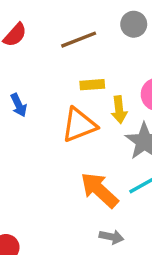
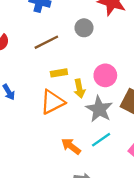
orange arrow: (99, 190) -> (71, 146), size x0.7

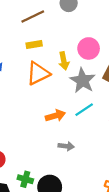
yellow rectangle: (59, 73) -> (34, 45), moved
orange arrow: (71, 146) -> (55, 116), turned 126

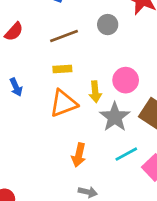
cyan line: (84, 110) -> (126, 154), moved
orange arrow: (55, 116) -> (79, 155), turned 114

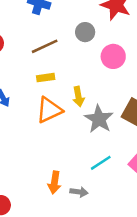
pink circle: (126, 80) -> (113, 56), moved
cyan line: (126, 154) -> (101, 163), moved
orange arrow: (79, 155) -> (54, 182), moved

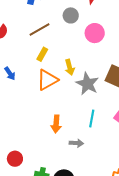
yellow rectangle: (46, 78) -> (42, 54), turned -48
cyan line: (101, 163) -> (92, 118), turned -42
orange arrow: (54, 182) -> (56, 124), moved

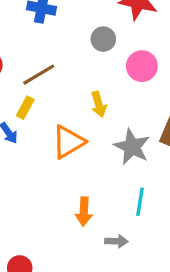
brown line: (39, 29) -> (39, 75), moved
yellow rectangle: (42, 54) -> (25, 108), moved
yellow arrow: (70, 67) -> (99, 104), moved

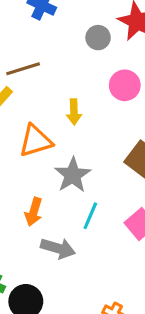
gray circle: (103, 39) -> (98, 38), moved
gray star: (132, 147) -> (73, 175), moved
gray arrow: (116, 241) -> (58, 248), size x1.5

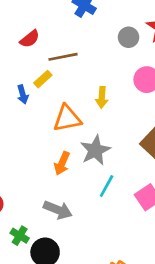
orange arrow: (34, 212) -> (62, 163), moved
gray arrow: (58, 248) -> (58, 210), moved

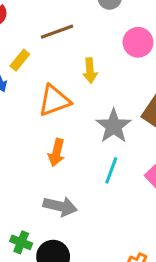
brown line: (63, 57) -> (57, 32), moved
gray star: (95, 150) -> (114, 126), moved

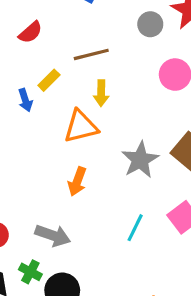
yellow arrow: (90, 71) -> (101, 93), moved
cyan line: (111, 170) -> (135, 228), moved
gray arrow: (60, 206) -> (53, 235), moved

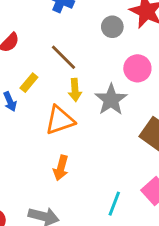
brown line: (91, 54) -> (64, 57), turned 64
gray star: (140, 160) -> (111, 100), moved

